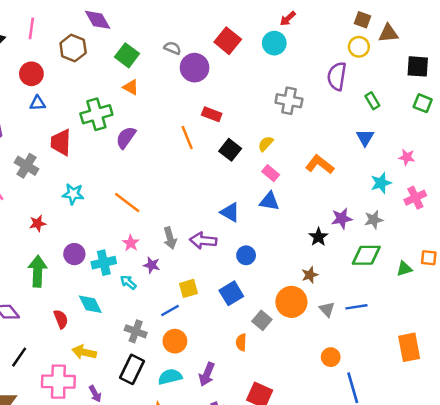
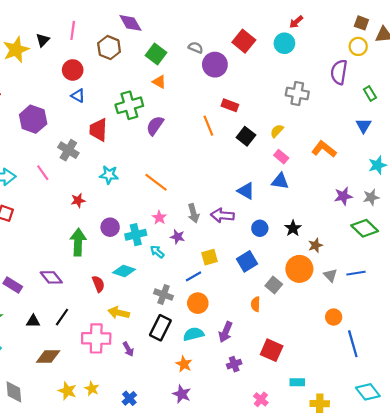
blue triangle: (38, 103) -> (78, 96), turned 32
black star: (318, 237) -> (293, 228), moved
green diamond: (366, 255) -> (365, 228), turned 45
cyan diamond: (90, 304) -> (124, 271), turned -45

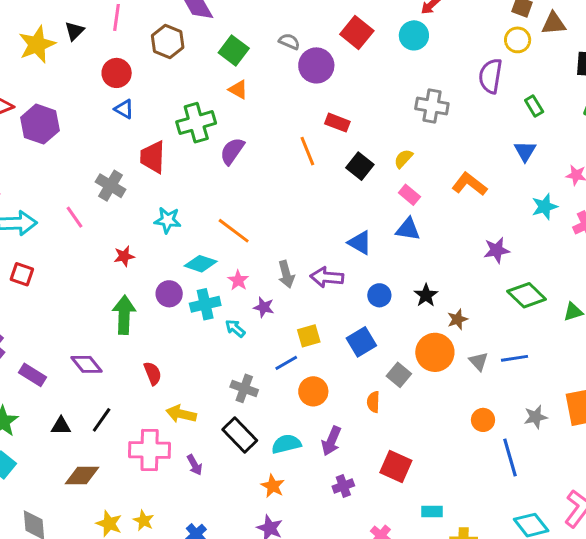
purple hexagon: (33, 119) -> (40, 124), moved
gray star: (371, 197) -> (536, 417), moved
cyan diamond: (124, 271) -> (201, 264), moved
orange circle: (198, 303) -> (313, 391), moved
black rectangle: (160, 328) -> (240, 435), turned -70

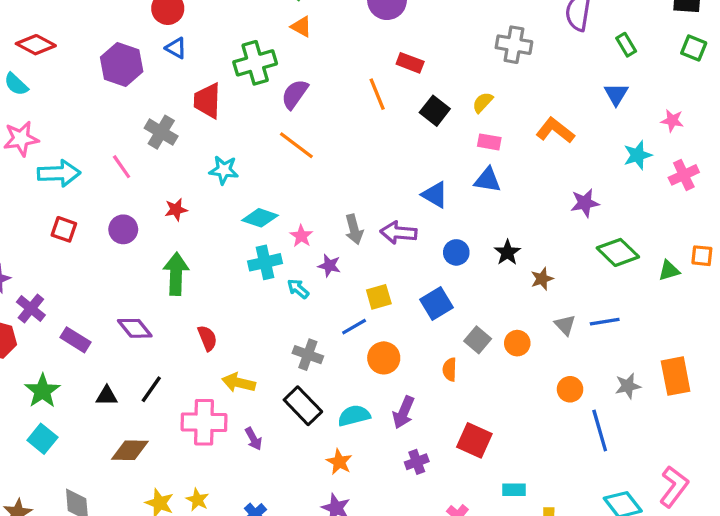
purple hexagon: (40, 124) -> (122, 64), moved
pink rectangle: (409, 195) -> (489, 142), turned -30
orange line: (234, 231) -> (296, 145), moved
purple circle: (169, 294) -> (123, 229), moved
orange circle: (435, 352) -> (517, 343), moved, size x0.6

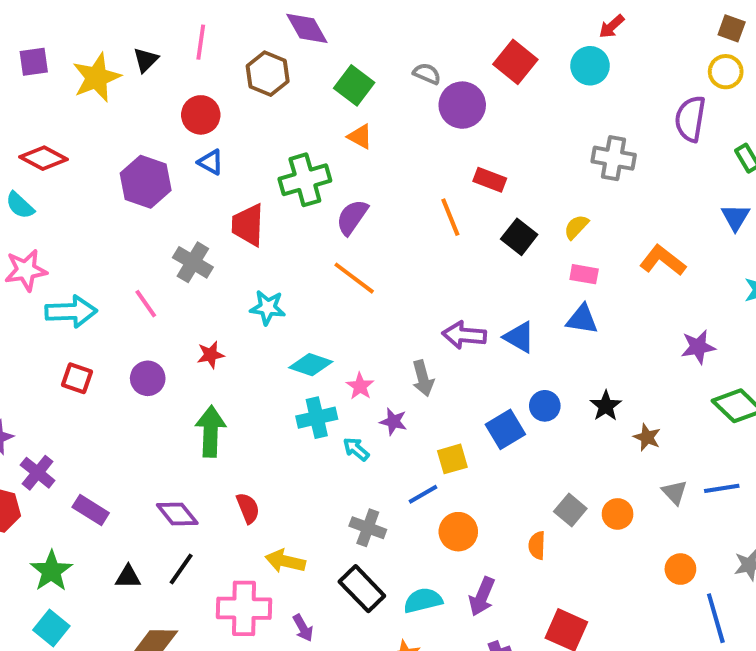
purple arrow: (399, 233) -> (464, 335), moved
brown star: (542, 279) -> (647, 437), turned -30
blue square: (436, 304) -> (505, 429), moved
purple diamond: (135, 328) -> (177, 514), moved

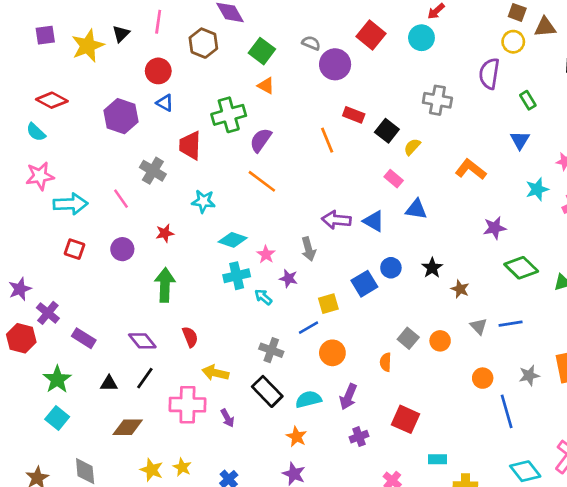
black square: (519, 237) -> (387, 131), moved
pink rectangle: (584, 274) -> (394, 179), moved, turned 30

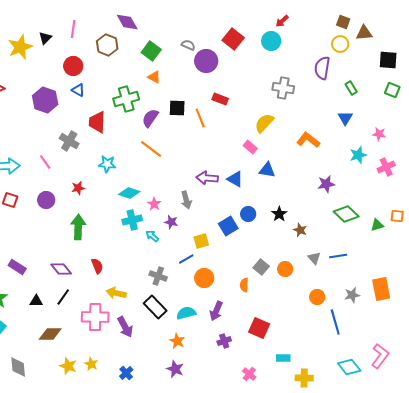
black square: (387, 131) -> (177, 108), moved, turned -36
yellow semicircle: (412, 147) -> (264, 123), size x1.5
purple arrow: (227, 418) -> (125, 327), size x1.5

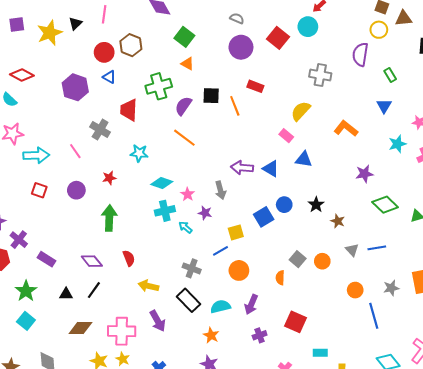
red square: (233, 39) -> (278, 38), moved
brown hexagon: (107, 45) -> (131, 45), moved
gray semicircle: (188, 45) -> (237, 18), moved
pink cross: (95, 317) -> (122, 331), moved

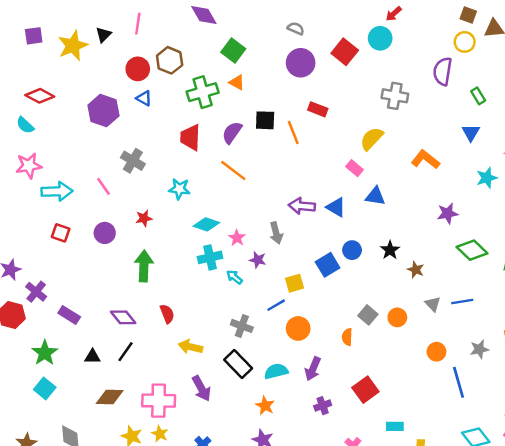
green cross: (159, 86) -> (203, 92), moved
red trapezoid: (129, 110) -> (190, 137), moved
red square: (296, 322) -> (365, 390), turned 30

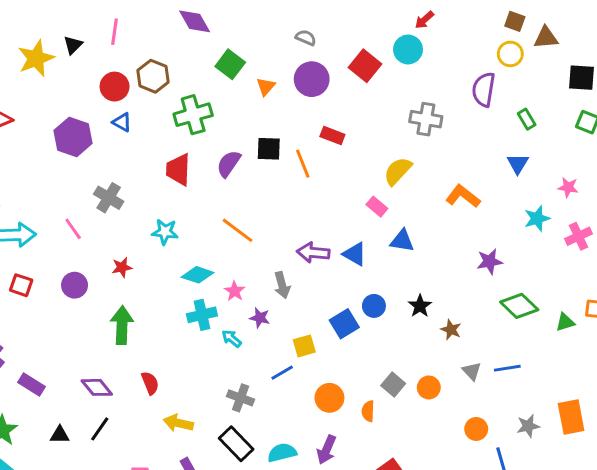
orange triangle: (237, 82) -> (266, 87), moved, turned 42
orange line: (233, 171) -> (238, 230), moved
orange circle: (298, 328) -> (329, 398), moved

